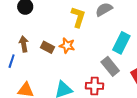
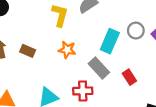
orange star: (67, 46) -> (67, 50), moved

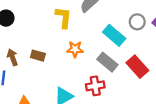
cyan rectangle: (110, 41) -> (114, 35), turned -65
red rectangle: (129, 77) -> (137, 67), size x1.5

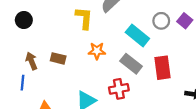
red rectangle: (137, 67) -> (162, 68), turned 35

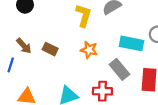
cyan rectangle: (137, 35) -> (132, 43), turned -40
brown arrow: (31, 61) -> (24, 46), turned 147

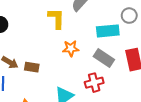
brown rectangle: (50, 49) -> (32, 67), moved

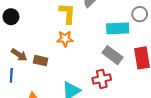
orange star: (71, 48) -> (65, 39), moved

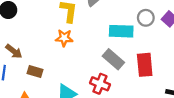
brown rectangle: (41, 61) -> (35, 71), moved
red cross: (102, 79) -> (100, 84), turned 30

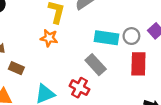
gray circle: (146, 18) -> (131, 36), moved
red rectangle: (145, 65) -> (138, 64), moved

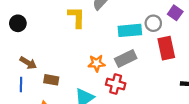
orange star: (49, 38) -> (97, 63), moved
gray rectangle: (96, 65) -> (126, 59), turned -60

